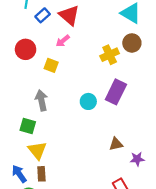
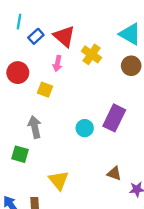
pink arrow: (63, 41) -> (57, 63), turned -40
yellow cross: (110, 55) -> (91, 54), moved, turned -30
brown triangle: (116, 144) -> (114, 173), turned 32
yellow triangle: (37, 150) -> (59, 180), moved

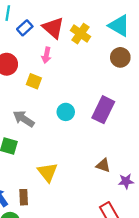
yellow cross: (91, 54) -> (81, 34), moved
gray arrow: (35, 127) -> (24, 119), turned -45
cyan circle: (85, 128) -> (66, 112), moved

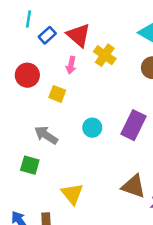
yellow cross: (81, 34) -> (105, 55), moved
brown triangle: (103, 165) -> (133, 186), size x1.5

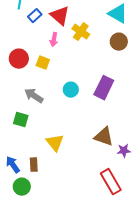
red circle: (27, 75) -> (19, 59), moved

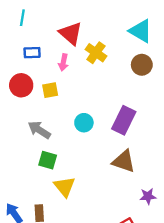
blue rectangle: (35, 16) -> (32, 53), moved, turned 40
yellow square: (43, 63) -> (50, 90), turned -32
green square: (21, 120) -> (48, 160), moved
brown triangle: (104, 137) -> (124, 161), moved

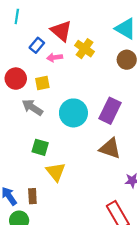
blue rectangle: (32, 53) -> (37, 45), moved, turned -48
pink arrow: (63, 62) -> (55, 57), turned 72
cyan circle: (84, 123) -> (73, 113), size x1.6
gray arrow: (39, 130) -> (32, 107), moved

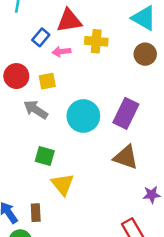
red triangle: (61, 31) -> (69, 21), turned -50
yellow cross: (85, 49) -> (96, 41), turned -30

